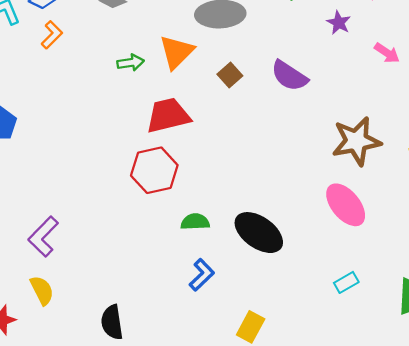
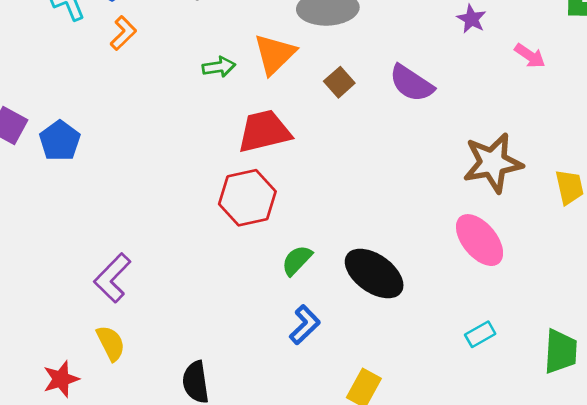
green semicircle: (195, 222) -> (297, 260), turned -44

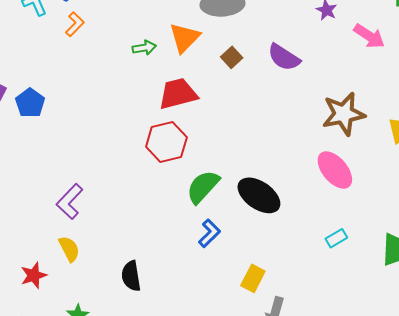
pink arrow: (530, 56) -> (369, 36), size x1.4
green semicircle: (297, 260) -> (203, 187), size x1.5

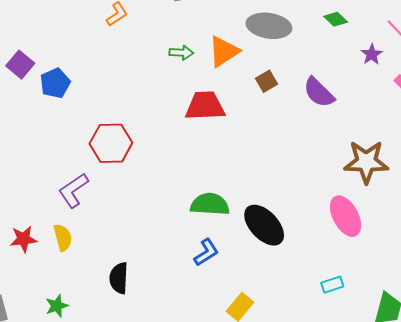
red hexagon: (166, 142) -> (111, 143), moved
green semicircle: (203, 187) -> (210, 204), turned 39
red star: (34, 275) -> (23, 239), moved

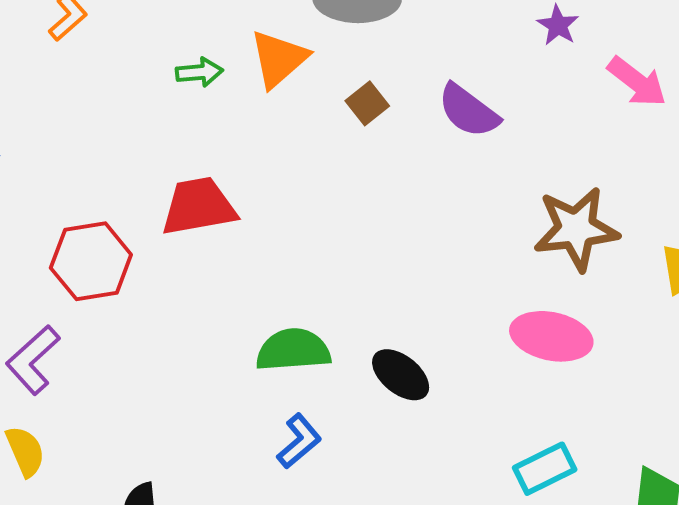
red trapezoid: (205, 106) -> (199, 206), moved
pink ellipse: (346, 216) -> (551, 336), turned -42
black ellipse: (264, 225) -> (401, 375), size x0.7
cyan rectangle: (332, 285) -> (545, 469), size x1.4

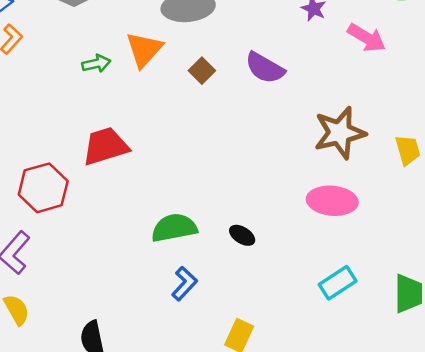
black ellipse: (401, 375) -> (242, 235), size x0.7

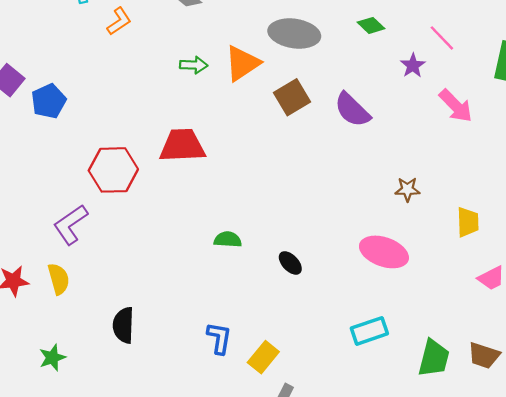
brown square: (202, 71) -> (292, 97), size x1.4
brown star: (340, 133) -> (407, 189), size x0.5
green semicircle: (174, 228) -> (228, 239), size x0.6
blue L-shape: (184, 284) -> (219, 338), moved, turned -48

